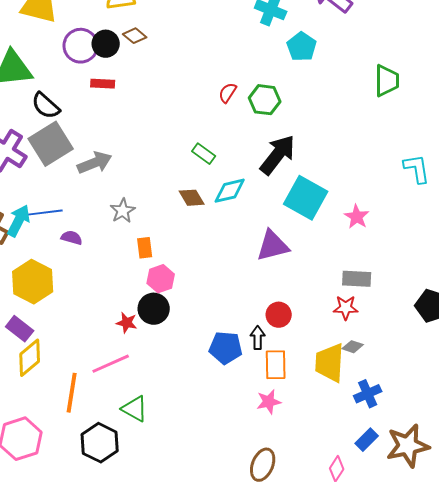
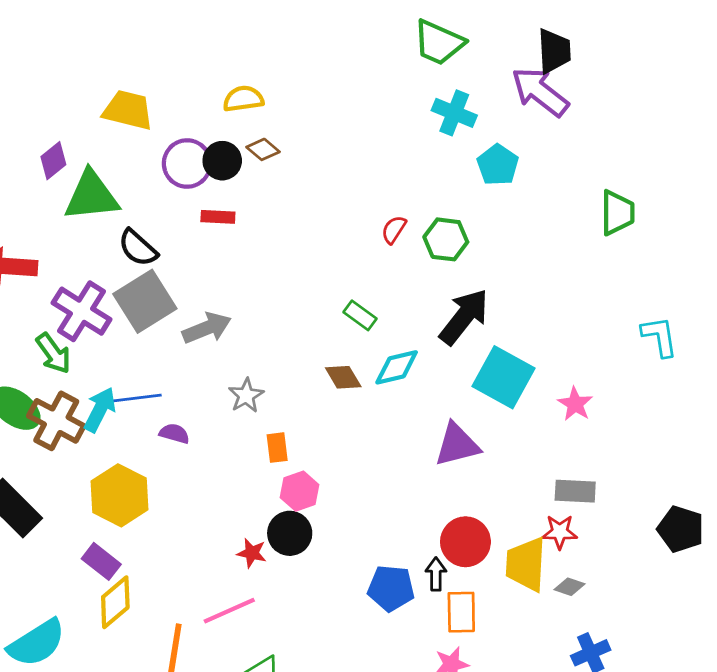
red circle: (279, 315) -> (465, 542), size x1.4
yellow trapezoid: (330, 363) -> (526, 564), moved

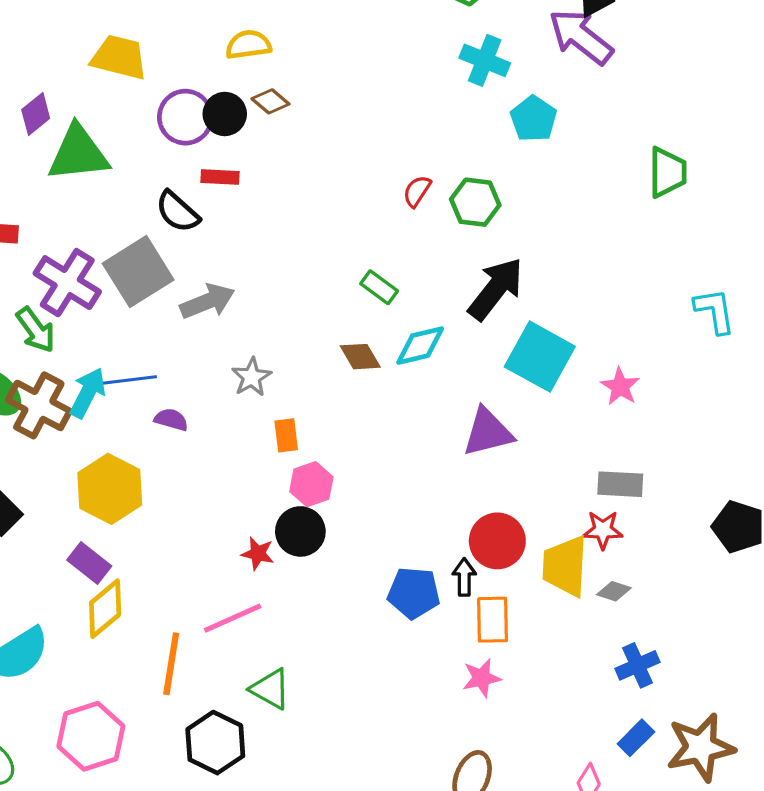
black semicircle: (138, 248) -> (177, 212), moved

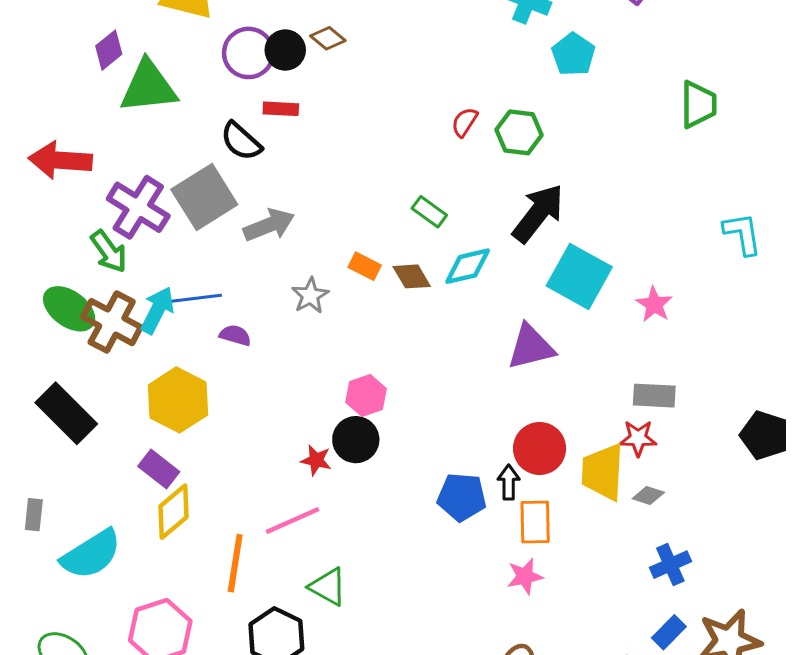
orange rectangle: (286, 435) -> (365, 266), moved, turned -56

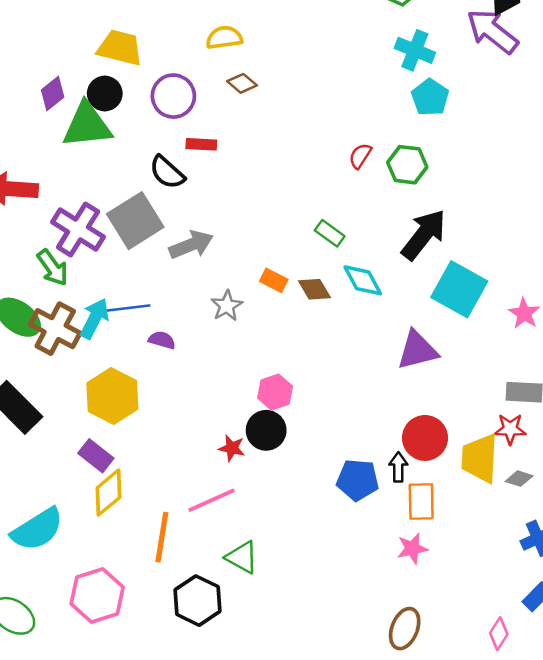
black circle: (285, 50) -> (105, 94), moved
cyan pentagon: (573, 54) -> (430, 97), moved
cyan diamond: (468, 266) -> (363, 280), turned 75

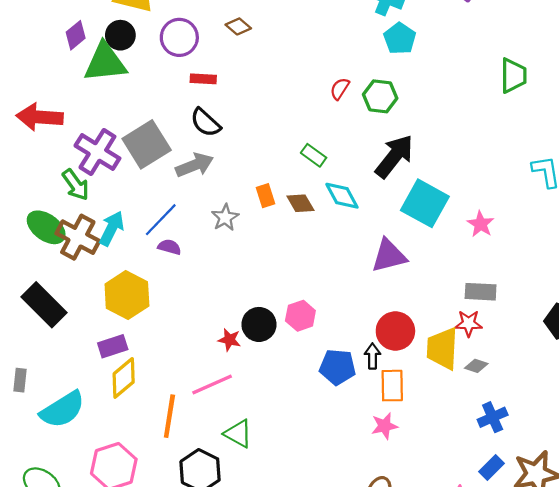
black semicircle: (167, 172) -> (205, 123), moved
orange rectangle: (274, 280) -> (266, 196), turned 45
blue line: (126, 308) -> (161, 220), moved, turned -39
pink hexagon: (275, 392) -> (300, 316), moved
purple rectangle: (96, 456) -> (113, 346), turned -56

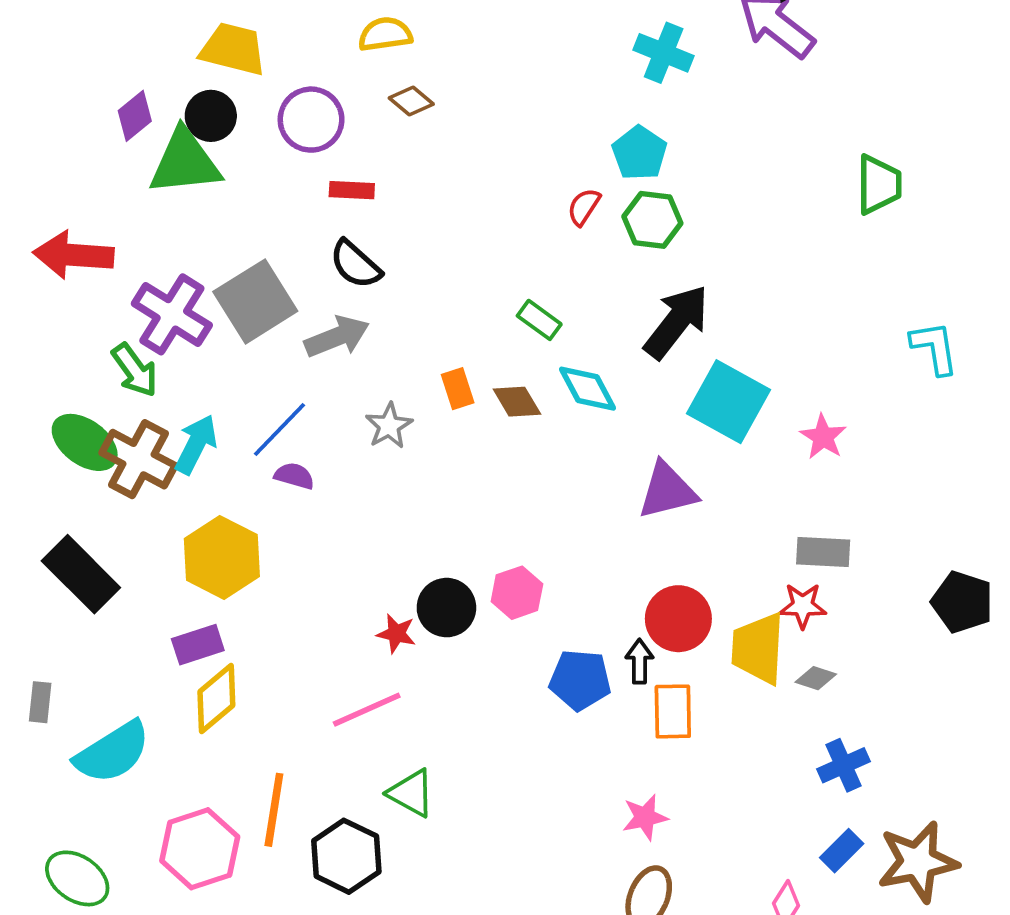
cyan pentagon: (400, 38) -> (639, 153), moved
orange line: (169, 416) -> (274, 810), moved
pink star: (385, 426) -> (645, 817), moved

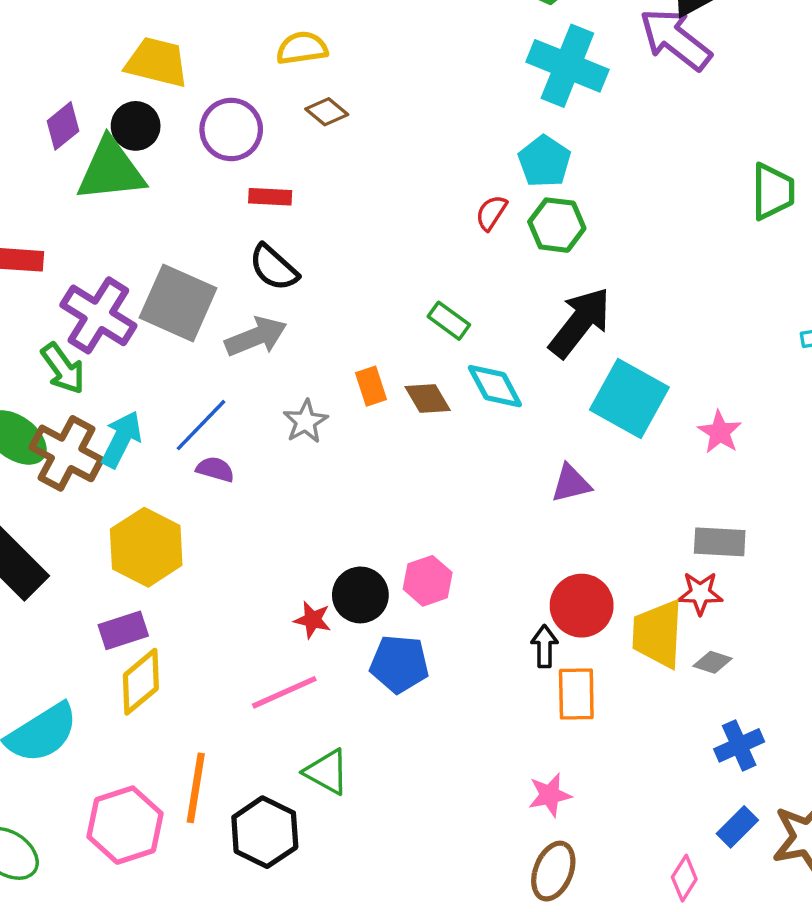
cyan cross: (664, 53) -> (567, 66), size x1.4
gray square: (255, 301) -> (178, 303), turned -34
purple triangle: (667, 491) -> (571, 483), size x0.7
blue pentagon: (580, 680) -> (399, 664), moved

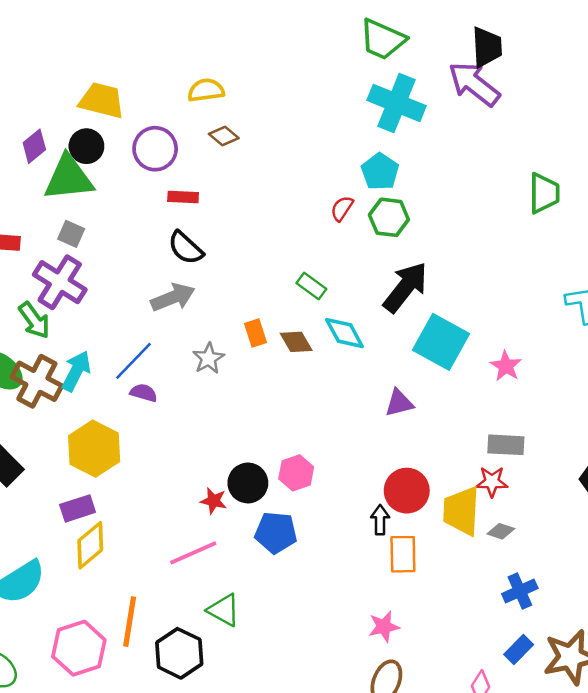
gray square: (178, 303) -> (71, 234), moved, size x0.5

